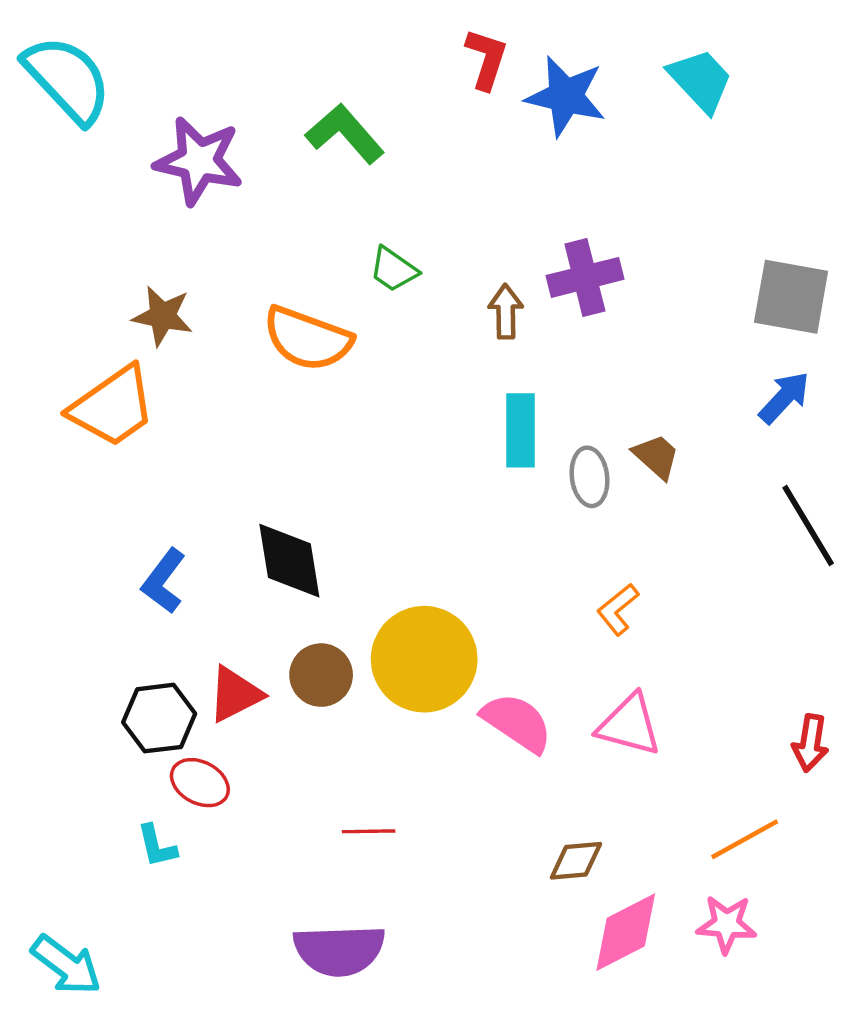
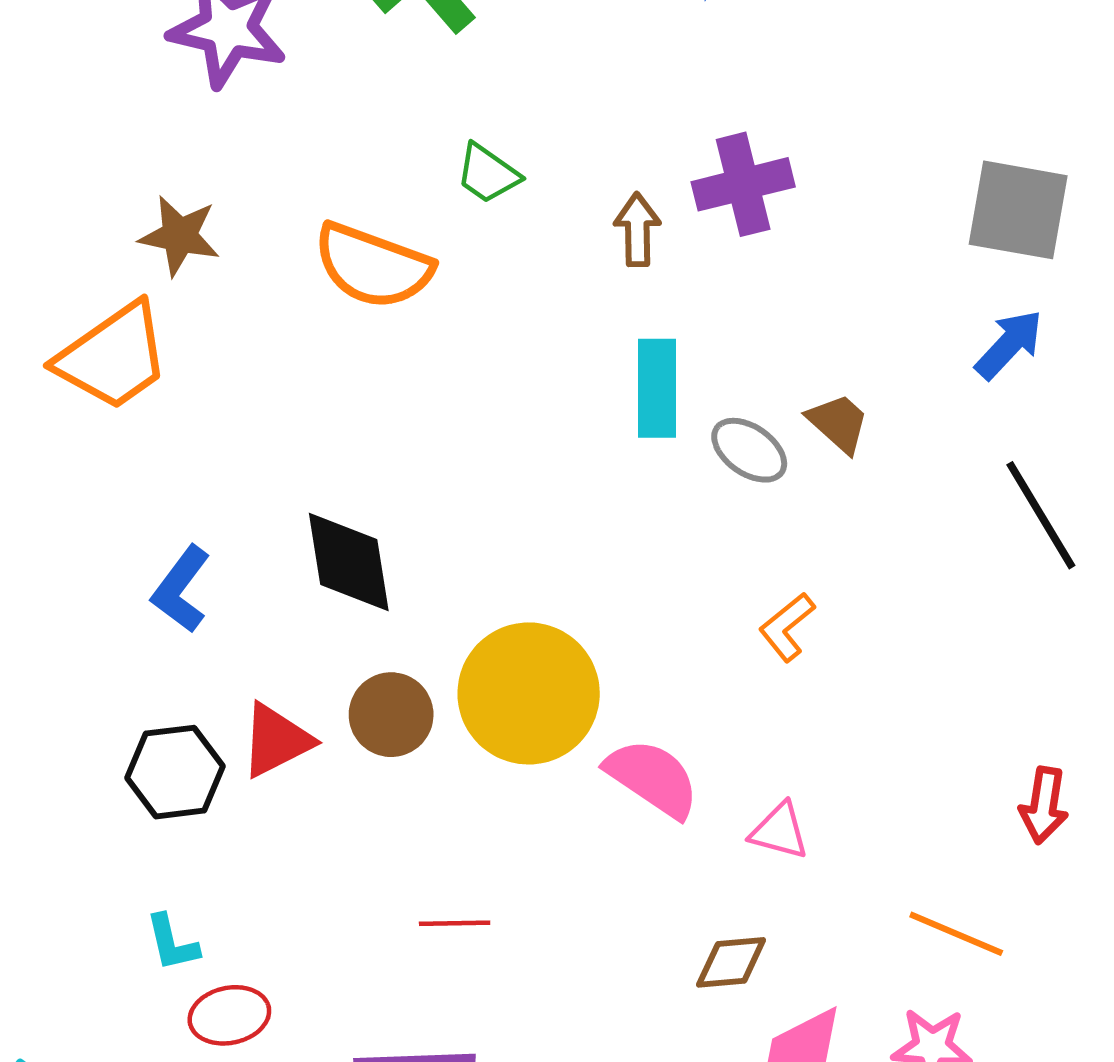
gray ellipse: (589, 477) -> (749, 450), turned -48
pink triangle: (629, 725) -> (779, 831), moved, size x0.7
red ellipse: (200, 783) -> (229, 1015), moved, turned -40
orange line: (745, 839) -> (956, 934), turned 52

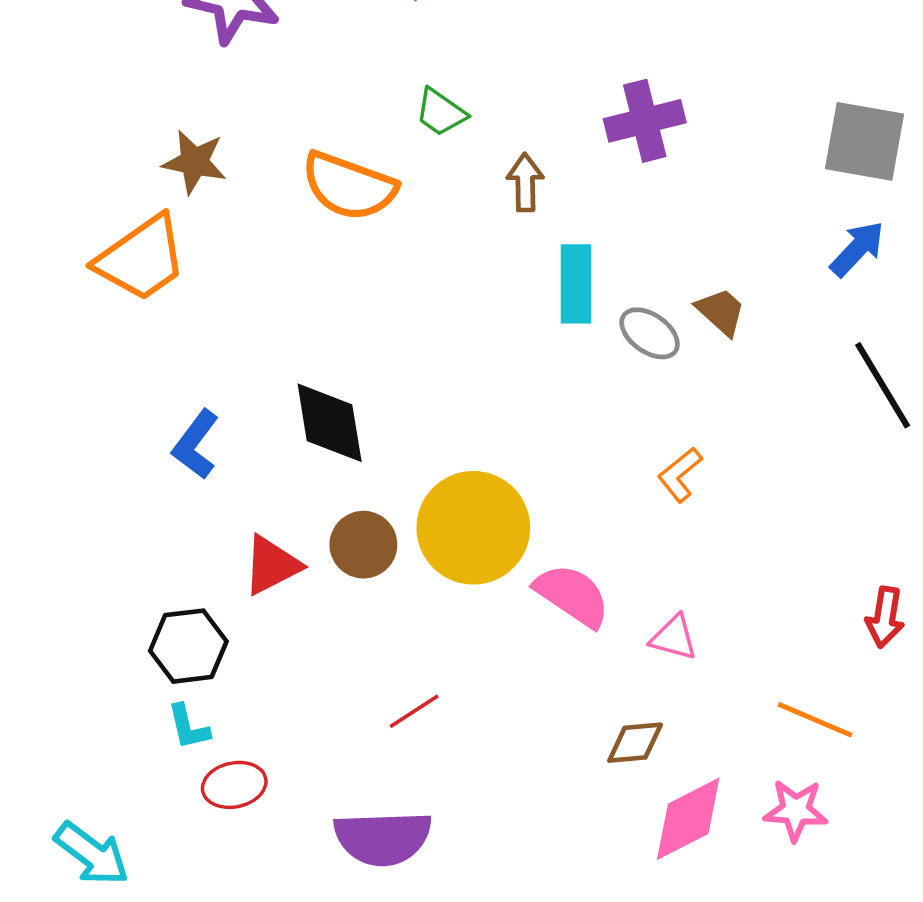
brown arrow: (637, 230) -> (525, 182), moved
black hexagon: (175, 772) -> (188, 646), moved
red line: (455, 923) -> (414, 711), turned -32

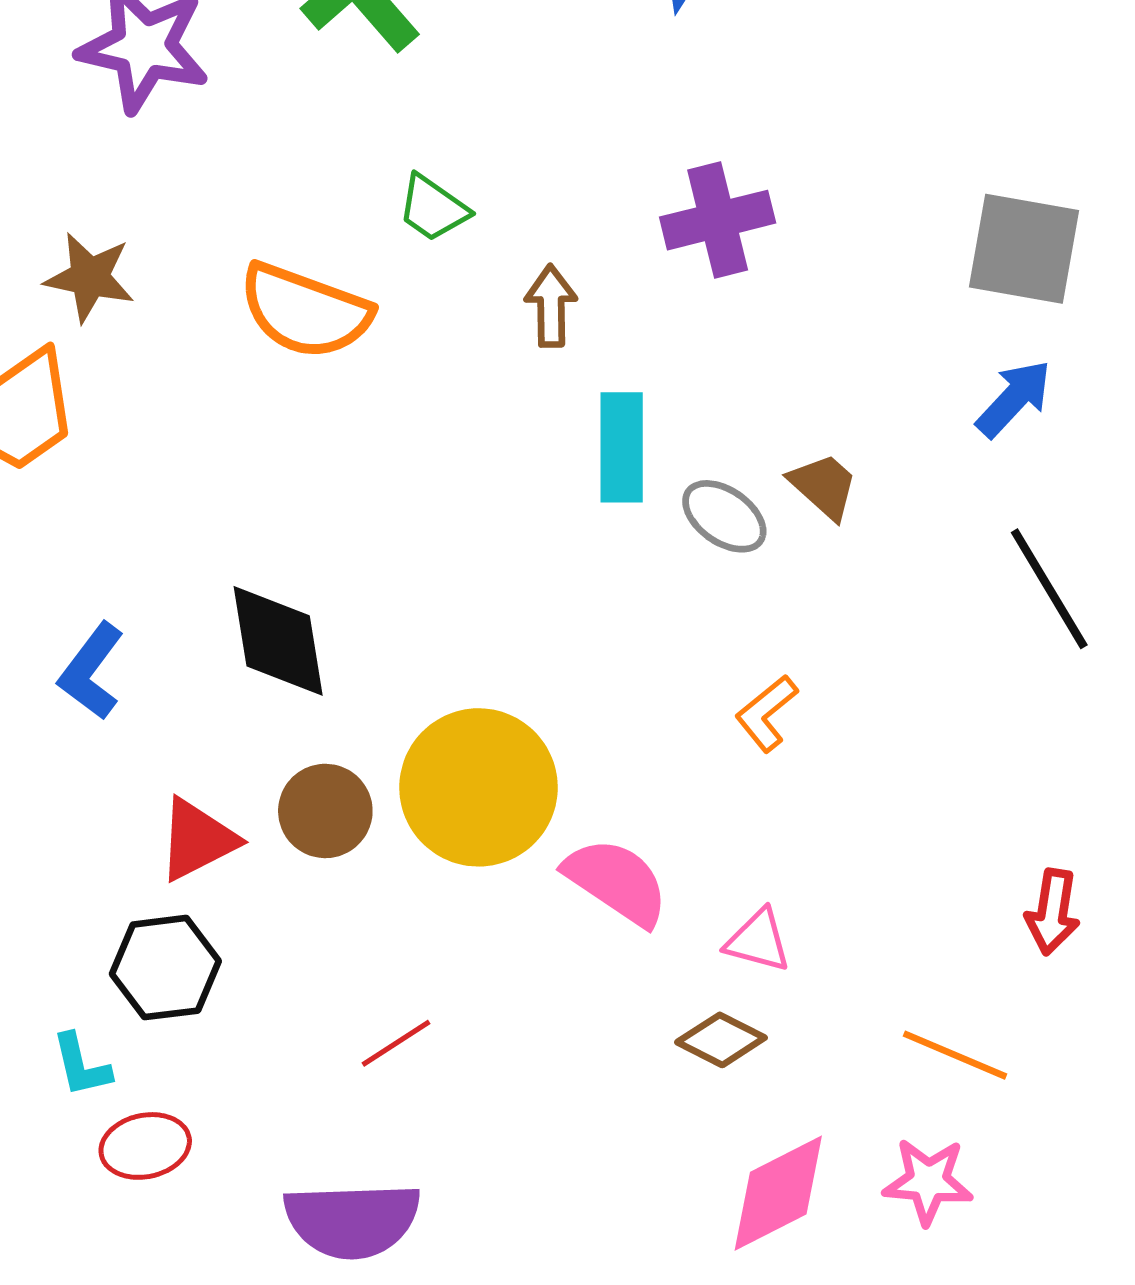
black hexagon: (188, 646) -> (165, 968), moved
brown diamond: (635, 743) -> (721, 1040), moved, turned 32

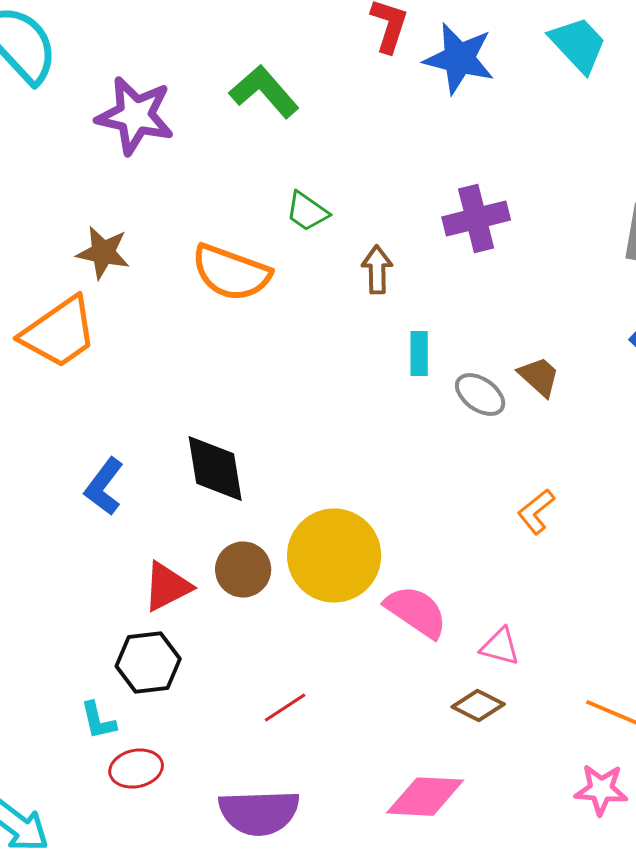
cyan rectangle: (622, 447) -> (419, 354), size x0.7
orange L-shape: (766, 713) -> (536, 512), moved
pink diamond: (778, 1193) -> (425, 797), moved, turned 30

